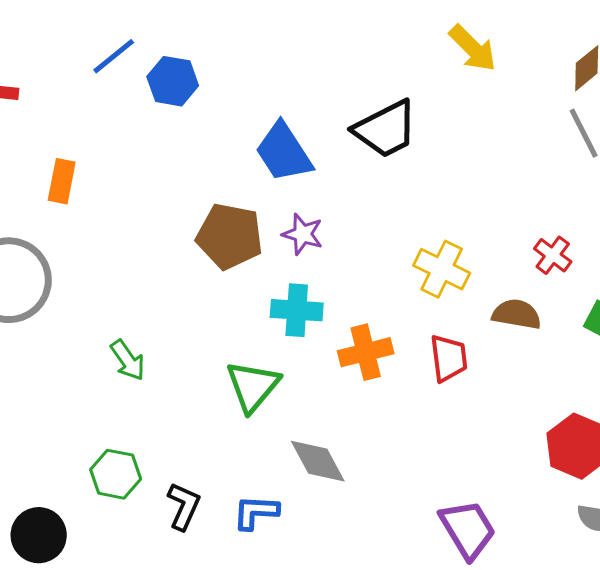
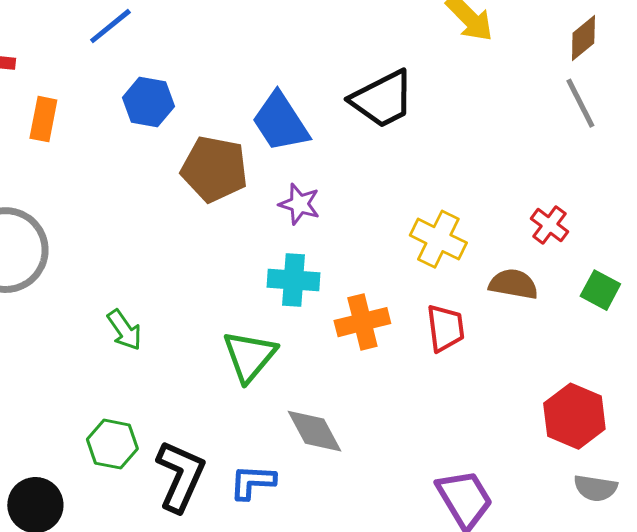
blue hexagon: (173, 81) -> (148, 102), moved
orange rectangle: (62, 181) -> (43, 119), moved
brown pentagon: (230, 236) -> (214, 169), moved
black L-shape: (184, 506) -> (180, 476), size x1.5

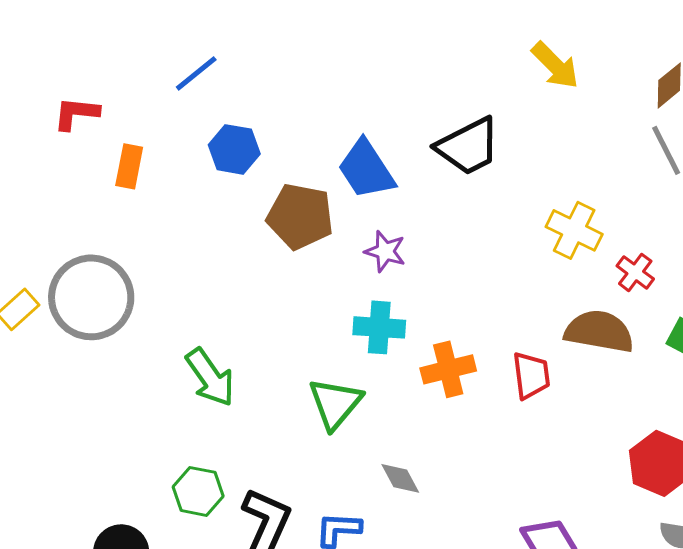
yellow cross: (438, 239) -> (574, 230), moved
brown semicircle: (513, 284) -> (599, 331), size x1.4
green arrow: (124, 330) -> (210, 377), size x1.4
gray diamond: (314, 431) -> (400, 478), size x0.7

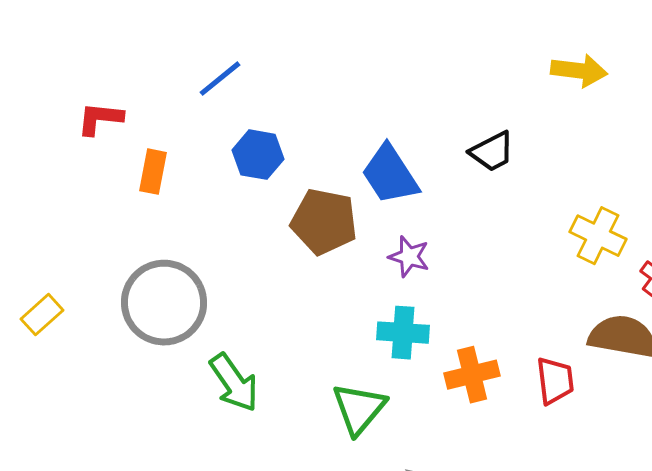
yellow arrow: (555, 65) -> (579, 71), turned -38
black trapezoid: (468, 146) -> (492, 152), size x0.7
gray circle: (91, 297) -> (164, 303), moved

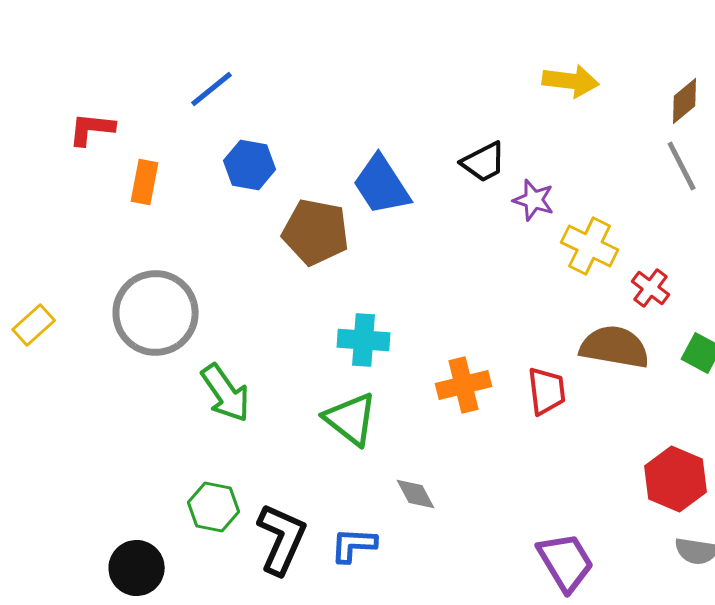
purple star: (409, 257) -> (534, 200), moved
cyan cross: (403, 333) -> (364, 340), moved
green triangle: (359, 409) -> (351, 419), turned -32

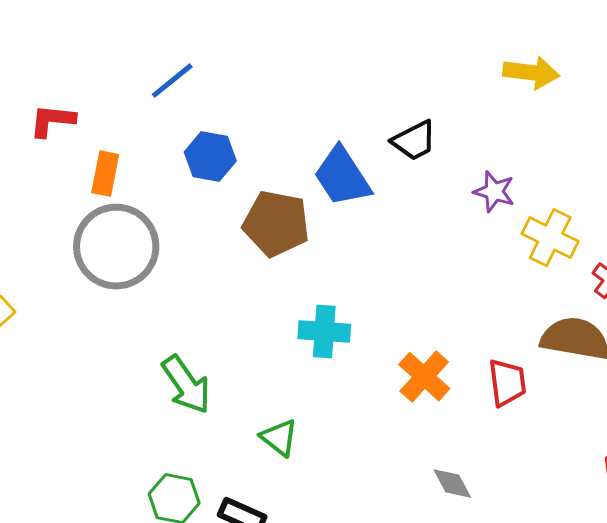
black trapezoid: (484, 162) -> (414, 141), moved
gray circle: (156, 313) -> (116, 247), moved
orange cross: (464, 385) -> (424, 377), turned -34
green triangle: (351, 419) -> (279, 438), moved, size x0.7
gray diamond: (416, 494) -> (452, 484), moved

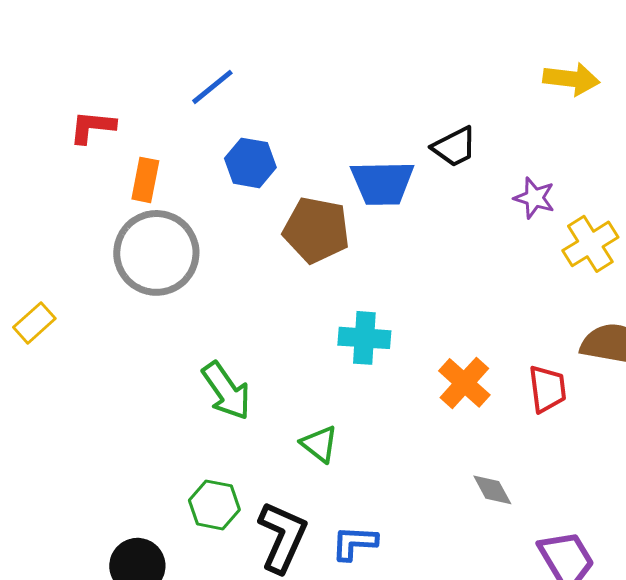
blue trapezoid: (342, 177) -> (382, 183), turned -58
yellow cross: (550, 238) -> (590, 244), turned 32

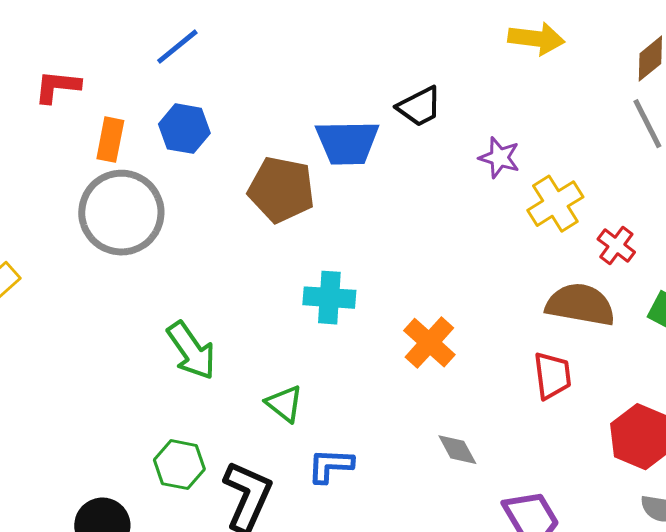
blue hexagon: (250, 163) -> (184, 129), moved
red trapezoid: (547, 389) -> (552, 376), moved
blue L-shape: (354, 543) -> (330, 466), moved

